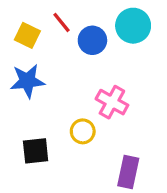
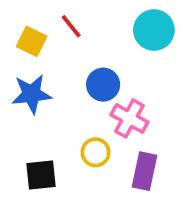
blue circle: (92, 40) -> (103, 85), moved
purple rectangle: (128, 172) -> (145, 171), moved

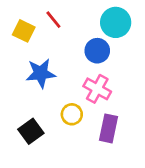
blue circle: (103, 85) -> (97, 51), moved
blue star: (32, 94) -> (41, 73), moved
black square: (41, 175) -> (31, 131), turned -30

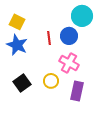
red line: (53, 20) -> (49, 38), moved, turned 32
blue star: (41, 73) -> (17, 45), moved, turned 30
black square: (31, 131) -> (22, 83), moved

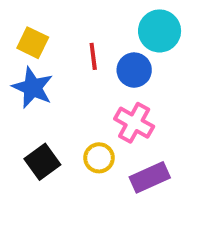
red line: (49, 38) -> (93, 56), moved
purple rectangle: (77, 91) -> (150, 177), turned 54

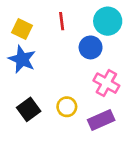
red line: (93, 56) -> (62, 21), moved
pink cross: (134, 123) -> (106, 83), moved

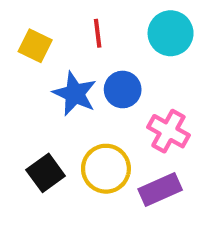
blue circle: (91, 47) -> (123, 89), moved
blue star: (22, 59) -> (75, 94), moved
yellow circle: (67, 107) -> (106, 169), size x1.5

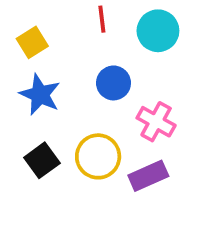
red line: (98, 33) -> (102, 19), moved
yellow square: (35, 46) -> (32, 42), turned 32
blue star: (75, 94) -> (40, 95), moved

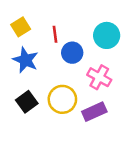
red line: (102, 19) -> (55, 34), moved
cyan circle: (158, 31) -> (107, 35), moved

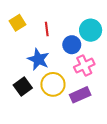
blue circle: (72, 53) -> (72, 45), moved
blue star: (26, 60) -> (38, 59), moved
pink cross: (99, 77) -> (84, 66), turned 36

